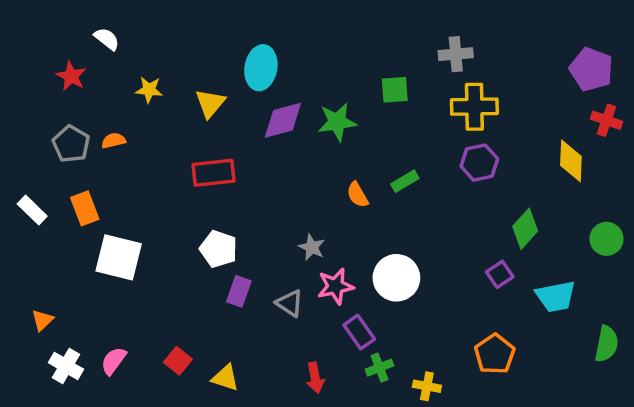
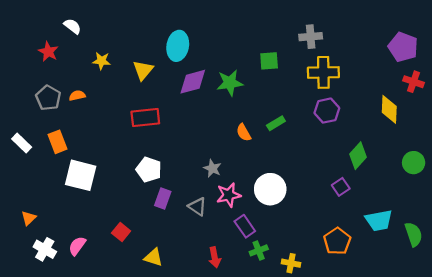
cyan trapezoid: (556, 296) -> (379, 220), moved
green semicircle: (607, 344) -> (414, 234), turned -30
red square: (178, 361) -> (121, 232), moved

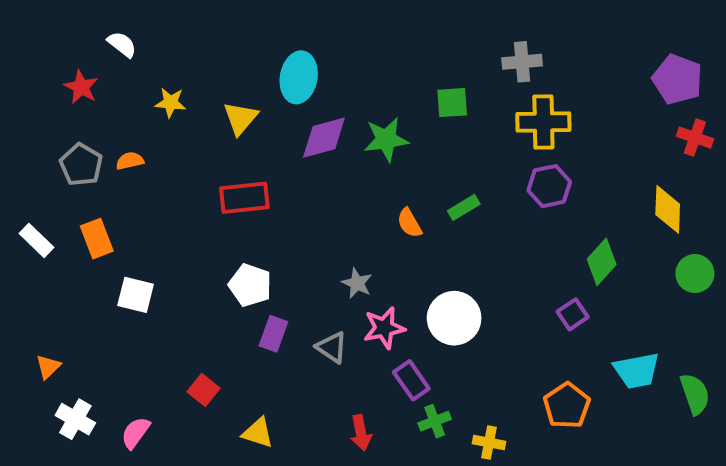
yellow diamond: (389, 109) -> (668, 209), moved
white square: (81, 175) -> (136, 295), size x0.7
pink semicircle: (77, 246) -> (136, 433), moved

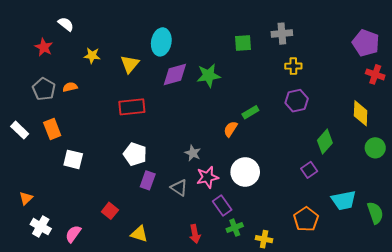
green square: (452, 103) -> (243, 43), moved
yellow cross: (543, 122) -> (293, 66), size x0.6
orange semicircle: (409, 223) -> (230, 129), moved, turned 63

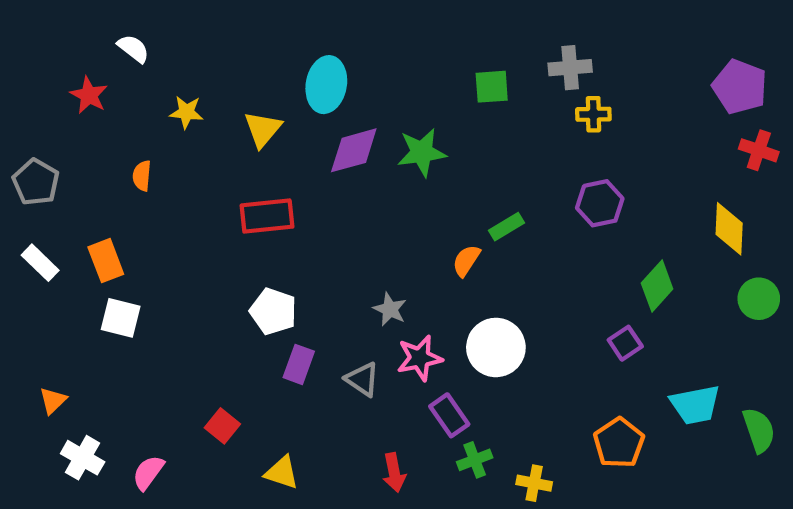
yellow cross: (293, 66) -> (593, 114), moved
orange semicircle: (70, 87) -> (142, 176), turned -72
gray pentagon: (44, 89) -> (36, 182), moved
white square: (73, 159) -> (121, 318), moved

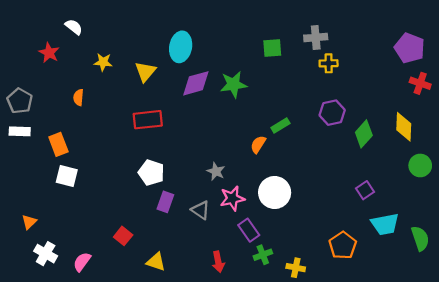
white rectangle: (40, 263) -> (20, 131), moved, turned -42
green diamond: (657, 286) -> (364, 134), moved
purple square: (625, 343) -> (365, 190), moved

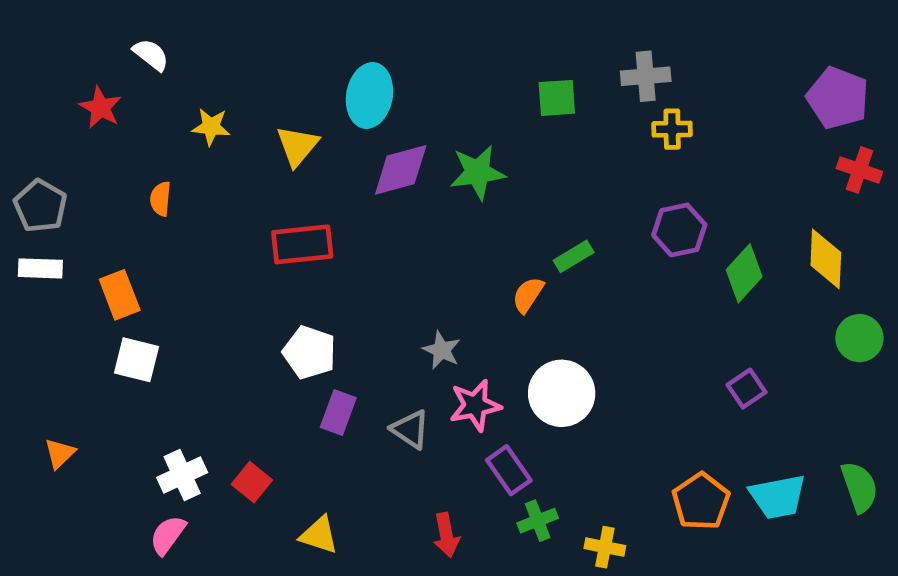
cyan trapezoid: (385, 224) -> (778, 497), moved
white cross: (46, 254) -> (182, 475), moved, turned 35

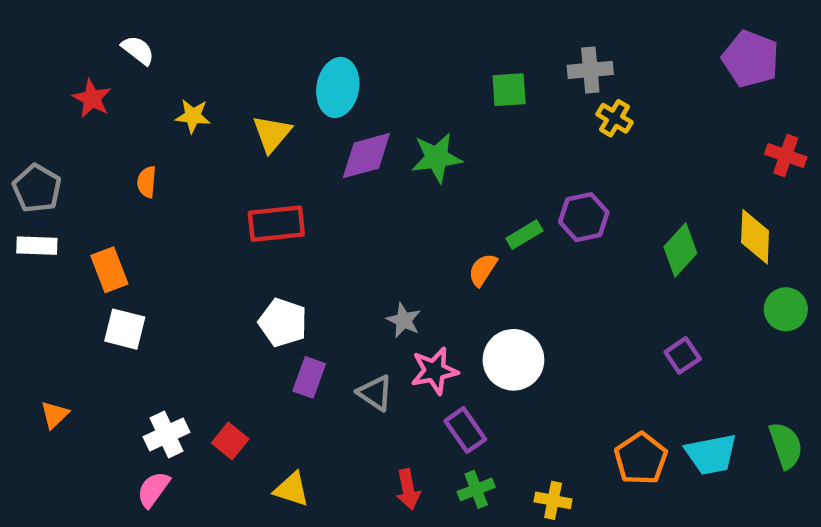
purple pentagon: (838, 98) -> (751, 59), moved
yellow cross: (672, 129) -> (615, 118), turned 32
purple hexagon: (679, 230) -> (584, 217), moved
green cross: (538, 521) -> (476, 489), moved

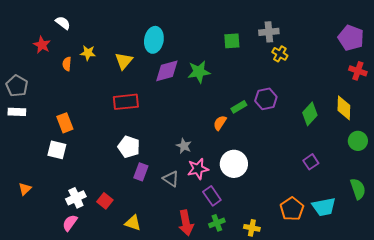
purple pentagon: (751, 59) -> (351, 38), moved
orange semicircle: (147, 182) -> (67, 64), moved
orange rectangle: (109, 270) -> (65, 123), moved
green semicircle: (786, 445) -> (358, 189), moved
red arrow: (408, 489) -> (186, 223), size x1.4

